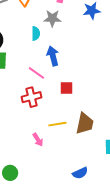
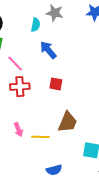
blue arrow: (53, 56) -> (48, 50), turned -36
pink line: (36, 73) -> (15, 64), moved
yellow line: (57, 124) -> (40, 137), moved

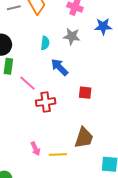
gray star: (55, 13) -> (72, 36), moved
red square: (56, 84) -> (85, 93), moved
red cross: (20, 87) -> (46, 102), moved

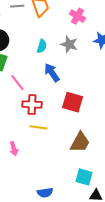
red square: (85, 93) -> (73, 102), size x1.5
brown trapezoid: (84, 138) -> (80, 142), moved
yellow line: (58, 154) -> (38, 127), moved

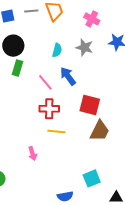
pink line: (17, 83) -> (45, 82), moved
brown trapezoid: (80, 142) -> (100, 131), moved
cyan square: (84, 177) -> (92, 178), moved, turned -36

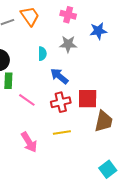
pink line: (45, 82) -> (27, 100), moved
red cross: (49, 109) -> (61, 102), moved
pink arrow: (33, 154) -> (29, 142), moved, size x1.5

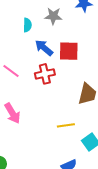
red square: (88, 99) -> (69, 51), moved
yellow line: (62, 132) -> (66, 125), moved

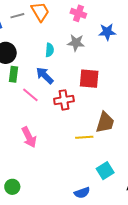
blue arrow: (44, 48) -> (45, 76), moved
yellow line: (66, 125) -> (84, 137), moved

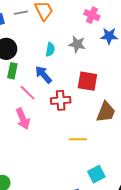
pink cross: (78, 13) -> (92, 15), moved
brown trapezoid: (105, 122) -> (106, 112), moved
pink arrow: (29, 137) -> (23, 119), moved

